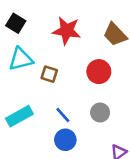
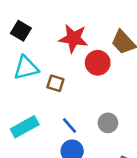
red circle: (99, 72) -> (98, 63), moved

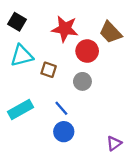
gray circle: (108, 123) -> (82, 81), moved

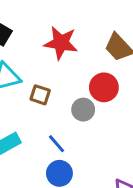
red circle: (87, 51) -> (104, 87), moved

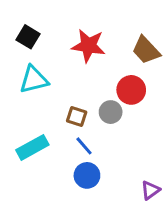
brown square: (40, 95) -> (77, 116), moved

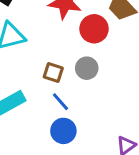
red circle: (131, 90) -> (94, 29), moved

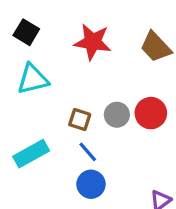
red circle: (94, 29) -> (151, 113), moved

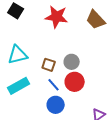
cyan triangle: (33, 79) -> (18, 55), moved
red circle: (151, 113) -> (75, 82), moved

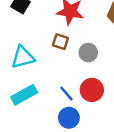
gray circle: (72, 62) -> (88, 52), moved
brown square: (49, 65) -> (60, 42), moved

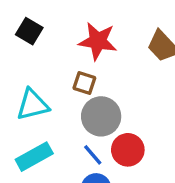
gray circle: (88, 52) -> (101, 116), moved, size x1.5

